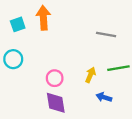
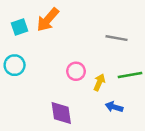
orange arrow: (43, 18) -> (48, 20), turned -135
pink circle: (55, 78) -> (76, 71), moved

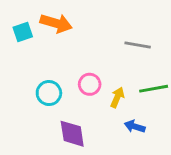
orange arrow: (48, 20) -> (56, 23), turned -115
cyan circle: (15, 65) -> (49, 93), moved

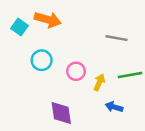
cyan square: (23, 32) -> (19, 27), turned -35
cyan circle: (49, 93) -> (42, 60), moved

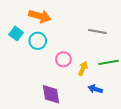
cyan square: (19, 27) -> (16, 34), moved
cyan circle: (42, 60) -> (38, 41), moved

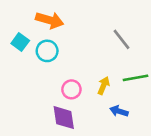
gray line: (97, 32) -> (121, 39), turned 42
pink circle: (63, 59) -> (71, 89), moved

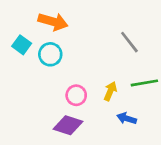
purple diamond: (64, 118) -> (68, 125), turned -64

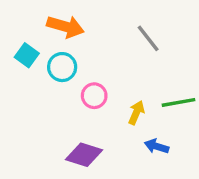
gray line: (129, 42) -> (148, 38), moved
pink circle: (76, 95) -> (94, 96), moved

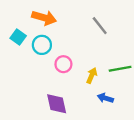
purple diamond: (84, 155) -> (57, 104), turned 60

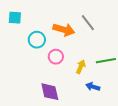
orange arrow: (44, 18) -> (64, 30), moved
cyan square: (18, 37) -> (15, 18), moved, turned -32

